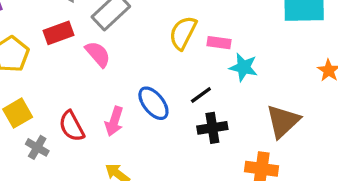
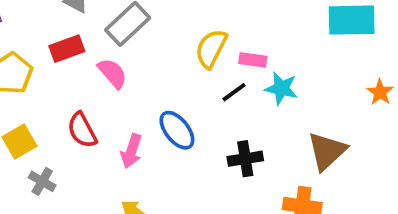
black line: (201, 95) -> (234, 92), moved
red semicircle: (72, 126) -> (82, 130), moved

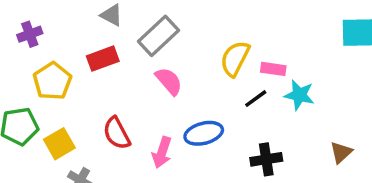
pink semicircle: (112, 73) -> (169, 81), moved
blue ellipse: (177, 130) -> (204, 133), turned -66
brown triangle: (327, 151) -> (341, 152), size x0.6

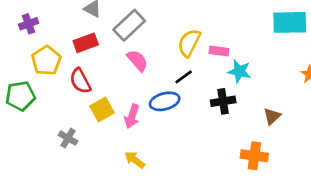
black line: (256, 99) -> (184, 77), moved
red semicircle: (117, 133) -> (80, 81), moved
yellow square: (59, 144) -> (102, 109), moved
black cross: (266, 159) -> (223, 101), moved

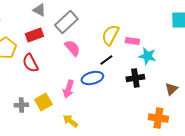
yellow square: (102, 109) -> (43, 102), moved
gray cross: (68, 138) -> (21, 105), turned -32

